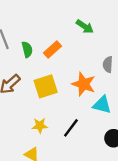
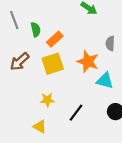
orange rectangle: (52, 50) -> (55, 39), moved
black line: (71, 128) -> (76, 113), moved

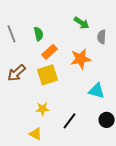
green semicircle: (36, 30) -> (39, 34), moved
gray semicircle: (110, 43) -> (102, 37), moved
orange star: (88, 62) -> (81, 59), moved, turned -30

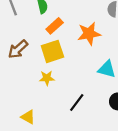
yellow star: (43, 109) -> (47, 78), moved
yellow triangle: (36, 134) -> (28, 117), moved

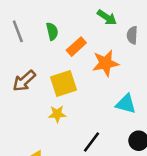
orange rectangle: (55, 26) -> (76, 47), moved

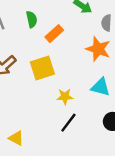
orange star: (106, 63) -> (98, 49), moved, turned 30
yellow star: (57, 114) -> (65, 97), moved

